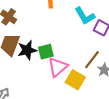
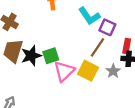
brown line: (92, 60) -> (97, 47), moved
yellow square: (75, 80) -> (88, 71), moved

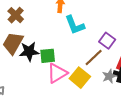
cyan L-shape: (89, 16) -> (75, 25), moved
gray star: (113, 71) -> (109, 76), moved

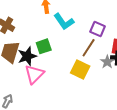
green square: (48, 56) -> (44, 46), moved
pink triangle: (57, 73) -> (34, 74), moved

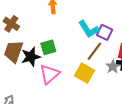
cyan L-shape: (64, 22) -> (89, 29), moved
pink triangle: (34, 74) -> (49, 74), moved

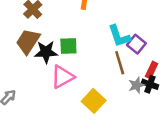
brown line: (94, 51) -> (120, 63), turned -66
yellow square: (85, 73) -> (94, 101), moved

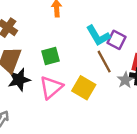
black star: (46, 52) -> (19, 80), moved
yellow square: (94, 101) -> (84, 88), moved

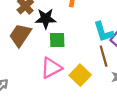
black star: (19, 80) -> (46, 19), moved

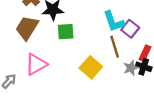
pink triangle: (51, 68) -> (36, 64), moved

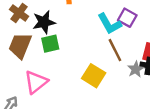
purple square: (130, 29) -> (127, 18), moved
green square: (66, 32) -> (50, 44), moved

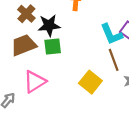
brown trapezoid: (20, 46) -> (24, 45), turned 40

